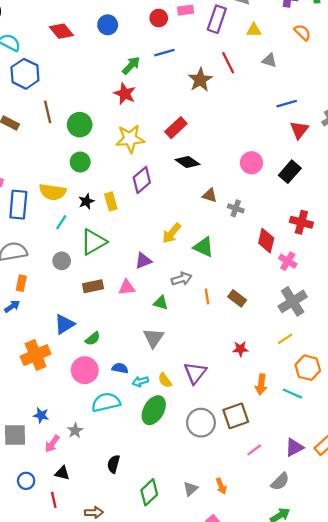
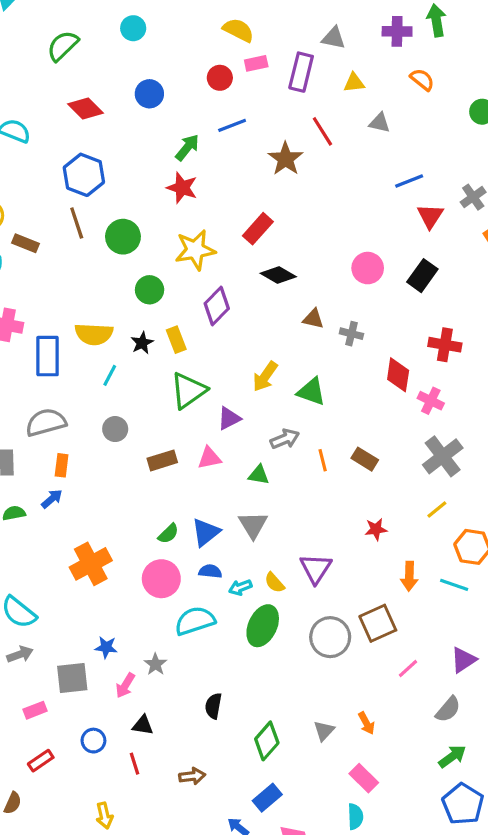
blue hexagon: (25, 74) -> (84, 175), moved
green circle: (80, 162) -> (150, 290), moved
green triangle: (93, 242) -> (188, 390), moved
blue triangle: (64, 324) -> (206, 532), moved

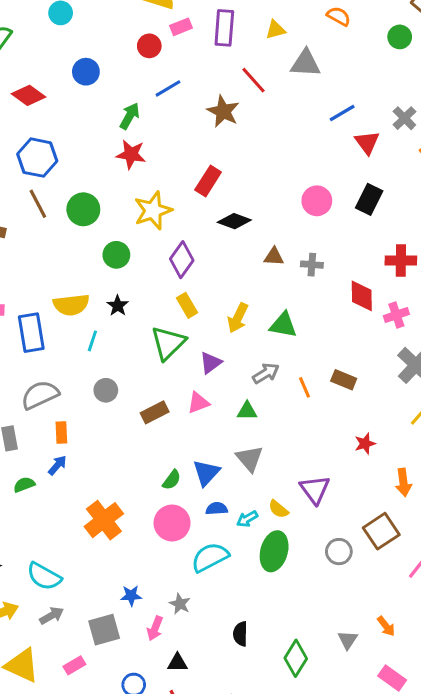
gray triangle: (380, 123) -> (306, 63), size x1.5
yellow rectangle: (176, 340) -> (187, 305), moved
pink cross: (431, 401) -> (396, 315), turned -35
gray circle: (330, 637) -> (339, 552), size x0.7

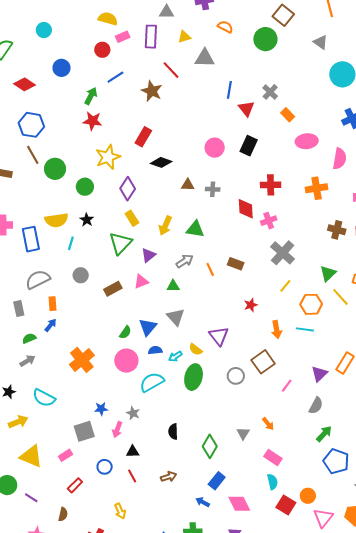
green circle: (400, 37) -> (265, 39), size x1.5
blue line: (342, 113) -> (229, 90), turned -48
green circle: (83, 209) -> (55, 169), moved
gray arrow: (52, 616) -> (27, 361), moved

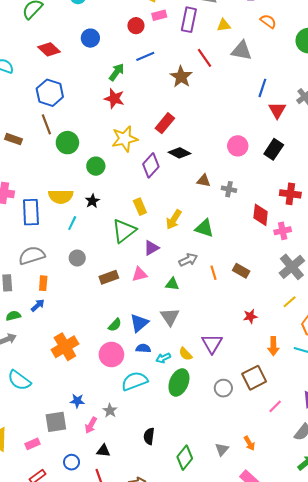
purple diamond: (128, 189) -> (151, 165), moved

